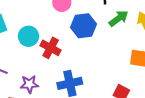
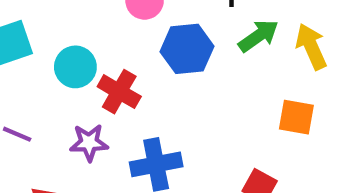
purple star: (29, 84) -> (89, 143), moved

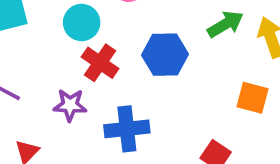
blue hexagon: (187, 49) -> (165, 55), moved
cyan circle: (75, 67) -> (82, 22), moved

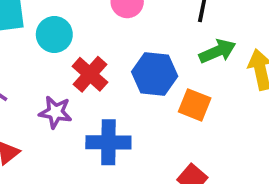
cyan circle: (82, 22) -> (54, 34), moved
orange square: (253, 98) -> (195, 105), moved

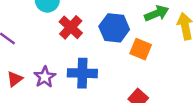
purple star: (55, 112) -> (45, 77), moved, turned 30

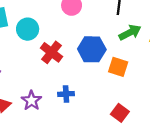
blue cross: (82, 73) -> (66, 94), size x0.6

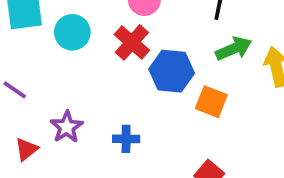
red cross: (51, 52) -> (132, 42), moved
purple star: (31, 101) -> (67, 127), moved

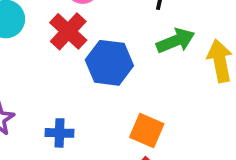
orange square: (211, 102) -> (147, 130), moved

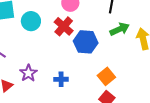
orange square: (147, 130) -> (106, 76), turned 30

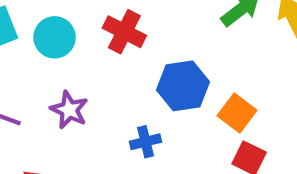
blue hexagon: (86, 42) -> (183, 86), moved
purple star: (28, 73) -> (69, 110), moved

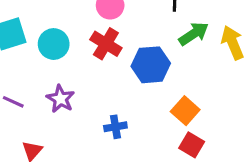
blue hexagon: (183, 86) -> (151, 65), moved

